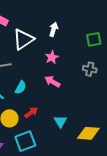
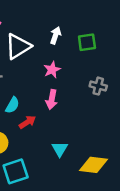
green square: (94, 39) -> (87, 42), moved
pink arrow: (52, 81) -> (52, 99), turned -112
red arrow: (31, 113) -> (27, 122), moved

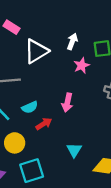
pink star: (52, 70) -> (82, 66), moved
cyan semicircle: (12, 105) -> (30, 107), turned 35

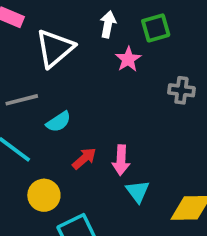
pink arrow: (67, 103) -> (121, 160), moved
cyan semicircle: (30, 107) -> (59, 122), moved

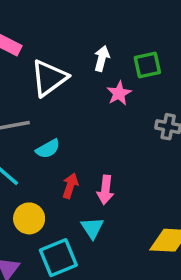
red arrow: (84, 158) -> (70, 186), turned -35
cyan triangle: (138, 191) -> (92, 228), moved

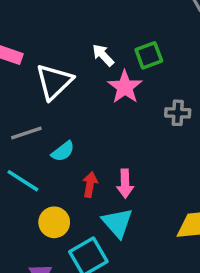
white arrow: (102, 58) -> (103, 55), turned -50
pink star: (119, 93) -> (125, 87), size x1.4
cyan triangle: (92, 228) -> (117, 223), size x1.4

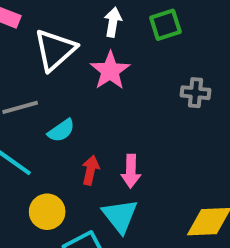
white arrow: (103, 55) -> (113, 22), turned 50
pink star: (125, 87) -> (110, 71), moved

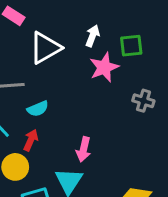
pink star: (110, 71) -> (104, 67), moved
red arrow: (90, 170) -> (31, 140), moved

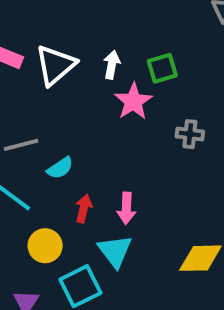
white triangle: (45, 48) -> (55, 65), moved
red arrow: (31, 140) -> (84, 209), moved

